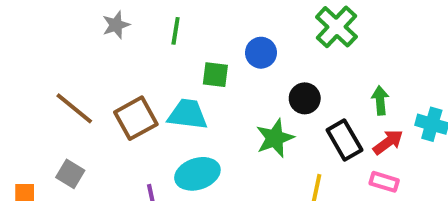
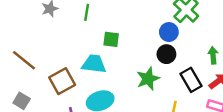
blue circle: (261, 53) -> (169, 32), moved
brown square: (136, 118) -> (62, 81), moved

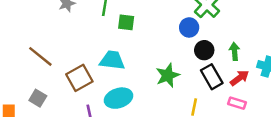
green square: (111, 39) -> (126, 22), moved
black circle: (166, 54) -> (204, 50), moved

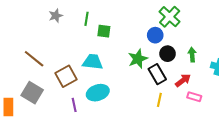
green star: (168, 75) -> (138, 59), moved
black rectangle: (212, 77) -> (157, 74), moved
red arrow: (240, 78) -> (183, 80), moved
gray square: (38, 98) -> (32, 93), size x1.5

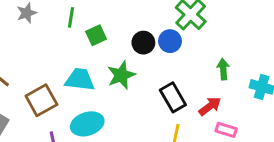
green square: (104, 31) -> (96, 35), turned -32
black circle: (168, 54) -> (143, 43), moved
green star: (138, 59) -> (121, 75), moved

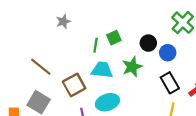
green line: (71, 17) -> (96, 45), moved
blue circle: (170, 41) -> (168, 53), moved

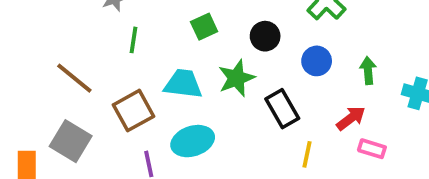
green line: (96, 45) -> (134, 40), moved
blue circle: (168, 53) -> (317, 61), moved
black rectangle: (170, 83) -> (282, 109), moved

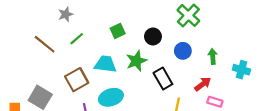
green line: (134, 40) -> (77, 39), turned 40
brown line: (74, 78) -> (45, 44), moved

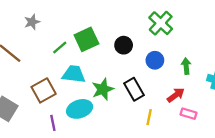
green square: (118, 31) -> (86, 39), size x1.5
green line: (77, 39) -> (60, 48), moved
green star: (136, 61) -> (103, 89), moved

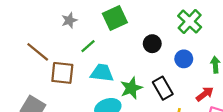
gray star: (32, 22) -> (69, 20), moved
green square: (86, 39) -> (115, 18), moved
brown square: (44, 90) -> (62, 73), moved, turned 35

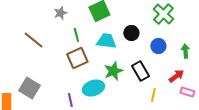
green line: (88, 46) -> (76, 35), turned -64
brown square: (62, 73) -> (77, 58), moved, turned -30
cyan trapezoid: (102, 73) -> (106, 41), moved

